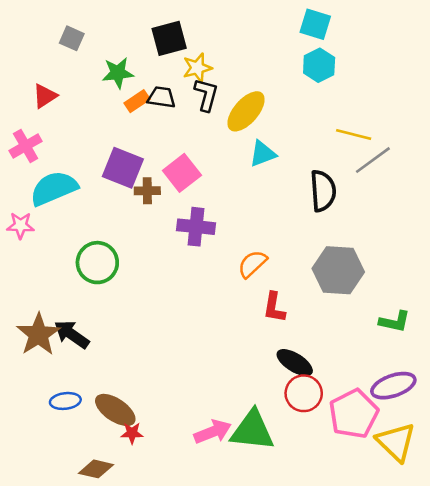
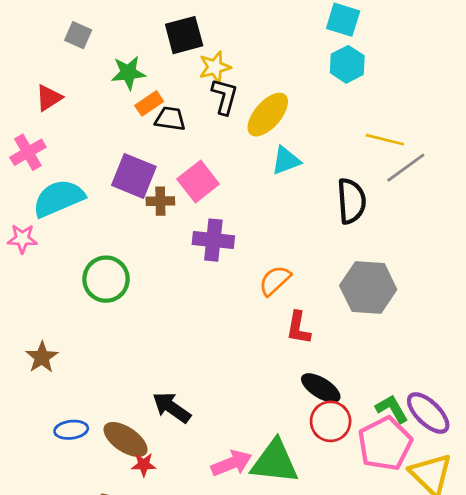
black trapezoid: (161, 97) -> (170, 119), moved
green L-shape: (395, 322) -> (392, 409), moved, turned -132
brown star: (38, 334) -> (42, 357), size x0.7
black arrow: (72, 334) -> (172, 407), moved
purple ellipse: (393, 386) -> (428, 413), turned 63

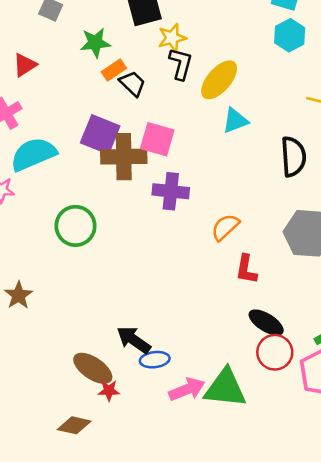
black trapezoid: (170, 119) -> (132, 84), turned 36
pink square: (198, 182) -> (157, 139), turned -36
brown cross: (160, 201) -> (124, 157), size x1.8
blue ellipse: (71, 430) -> (155, 360), moved

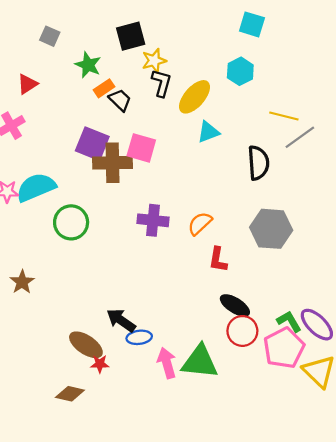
cyan hexagon: (290, 35) -> (240, 71), moved
green star: (95, 43) -> (88, 65), turned 30
cyan semicircle: (33, 154) -> (36, 187), moved
purple cross: (171, 191) -> (153, 220), moved
pink arrow: (187, 389) -> (167, 363), turned -84

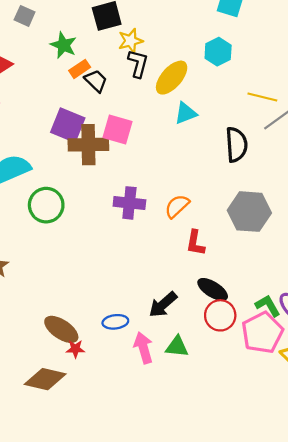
black arrow: (121, 320) -> (163, 305), moved, turned -76
green triangle: (200, 362) -> (177, 347), size x0.6
brown diamond: (70, 394) -> (45, 379), size x1.4

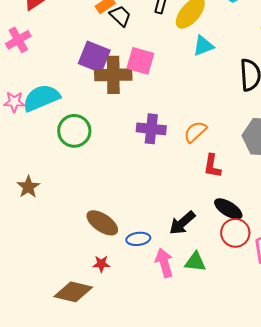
brown ellipse: (61, 329) -> (102, 223), moved

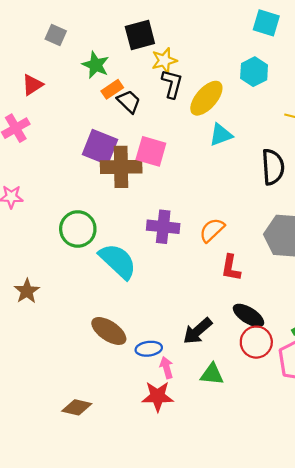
cyan semicircle: (41, 98) -> (118, 261), moved, turned 66
pink arrow: (164, 263) -> (166, 368), moved, size x0.7
red star: (101, 264) -> (158, 396), moved, size x1.6
brown diamond: (73, 292) -> (77, 407), size x0.7

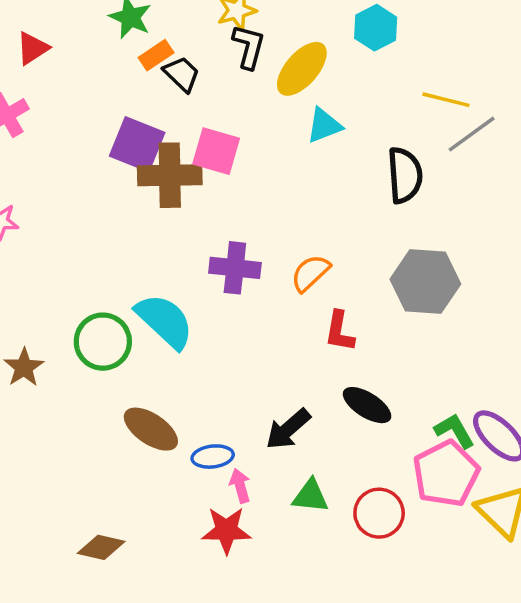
green circle: (78, 229) -> (103, 342), moved
red circle: (256, 342) -> (379, 513), moved

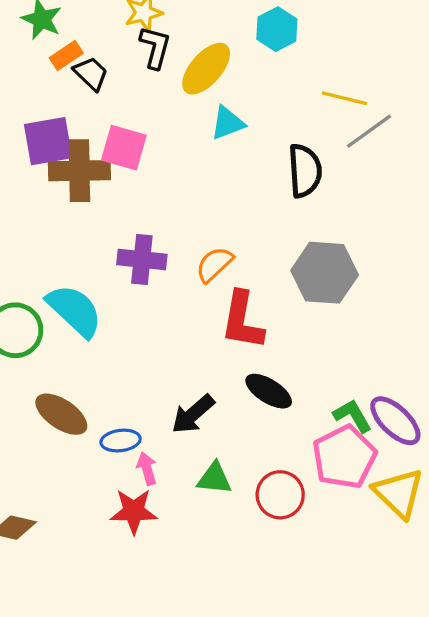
purple square: (137, 144) -> (48, 141), turned -32
red L-shape: (340, 331) -> (242, 320), size x1.5

